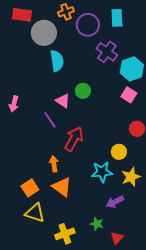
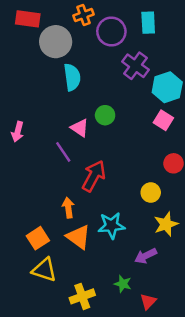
cyan star: (102, 172) -> (111, 225), moved

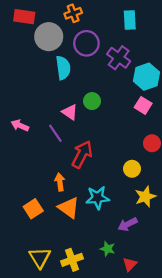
purple circle: (111, 32) -> (86, 43), moved
pink arrow: (18, 132) -> (20, 125), moved, turned 98
yellow triangle: (44, 270) -> (40, 258), moved, turned 40

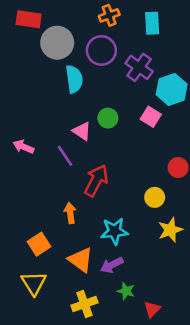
orange cross: (73, 13) -> (109, 15), moved
pink square: (143, 105) -> (151, 117), moved
orange triangle: (69, 208) -> (81, 260), moved
purple arrow: (128, 224) -> (112, 265), moved
yellow triangle: (40, 258) -> (34, 283), moved

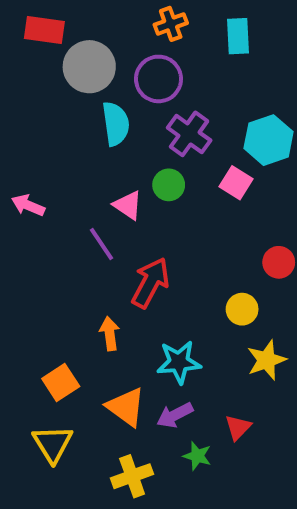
purple cross: (139, 67) -> (189, 134), moved
pink arrow: (23, 147) -> (28, 205), moved
red triangle: (152, 309) -> (238, 427), moved

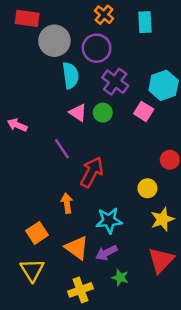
orange cross: (171, 24) -> (104, 15), turned -30
pink triangle: (128, 205) -> (78, 113), moved
red triangle: (238, 427) -> (161, 260), moved, size x1.6

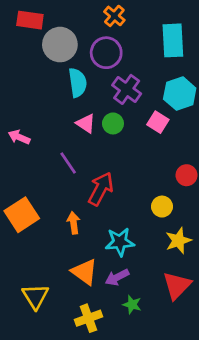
cyan rectangle: (145, 22) -> (173, 40), moved, size x1.4
orange square: (37, 233) -> (22, 215), moved, size x1.4

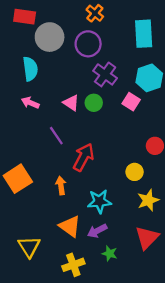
cyan semicircle: (78, 83) -> (30, 69), moved
pink arrow: (19, 137) -> (30, 103), moved

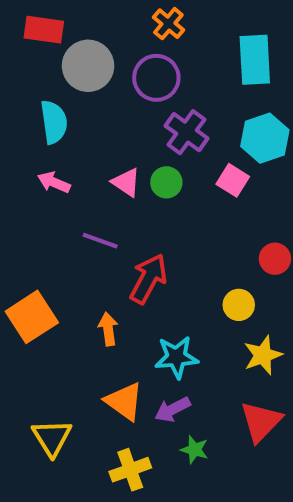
purple line: (56, 136) -> (100, 241), turned -36

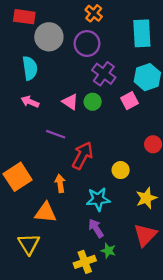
pink square: (233, 180) -> (130, 101), turned 30
yellow circle: (239, 305) -> (121, 170), moved
orange triangle: (124, 401) -> (46, 213), moved, turned -30
purple arrow: (172, 409) -> (96, 228), turned 84
yellow cross: (130, 470) -> (85, 262), moved

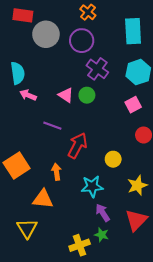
cyan semicircle: (30, 68) -> (18, 73), moved
pink square: (130, 101) -> (133, 105), moved
purple arrow: (96, 228) -> (103, 213), moved

